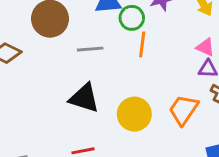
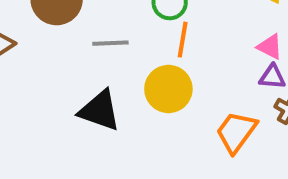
yellow circle: (134, 114) -> (168, 89), moved

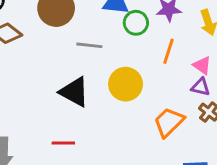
orange line: (183, 40) -> (168, 51), moved

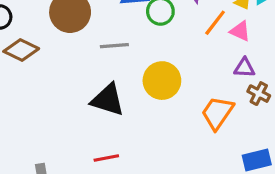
orange line: (168, 51) -> (215, 23), moved, turned 30
pink triangle: (202, 65) -> (240, 31), moved

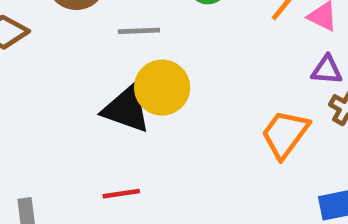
yellow circle: (162, 81) -> (162, 88), moved

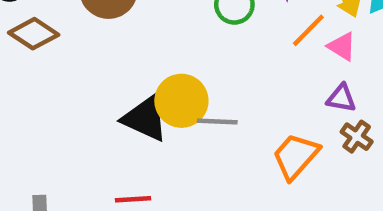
gray line: (139, 31) -> (217, 121), moved

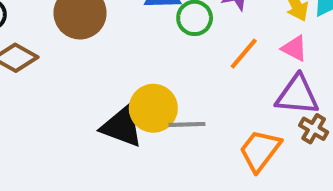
orange line: (308, 30) -> (244, 54), moved
purple triangle: (341, 98) -> (297, 95), size x1.6

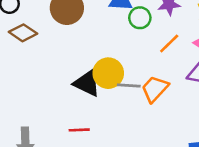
orange trapezoid: (260, 150) -> (155, 89), moved

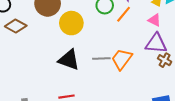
orange line: (169, 43) -> (124, 14), moved
yellow circle: (108, 73) -> (71, 23), moved

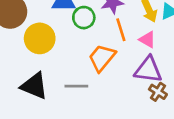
orange line: (124, 14) -> (121, 30), moved, turned -60
orange trapezoid: (122, 59) -> (102, 58), moved

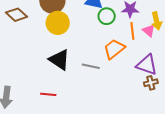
yellow circle: (40, 38) -> (58, 23), moved
pink triangle: (147, 40) -> (149, 31), moved
brown cross: (158, 92) -> (151, 83), turned 32

